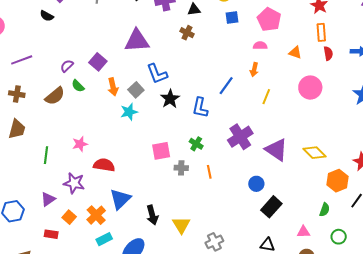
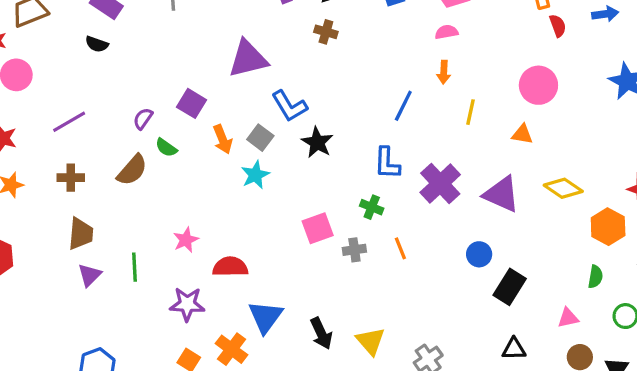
orange triangle: (295, 52) -> (522, 134), moved
blue L-shape: (200, 108) -> (387, 163), moved
purple triangle: (48, 199) -> (90, 275), moved

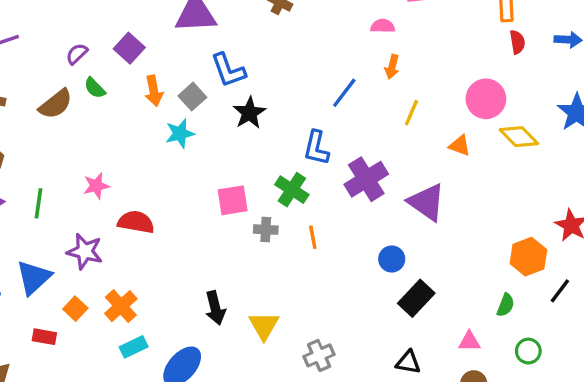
pink semicircle: (447, 32) -> (383, 26), moved
yellow diamond: (563, 188) -> (519, 137), moved
green cross: (372, 207) -> (292, 190), size x1.4
blue triangle: (265, 317) -> (34, 277), moved

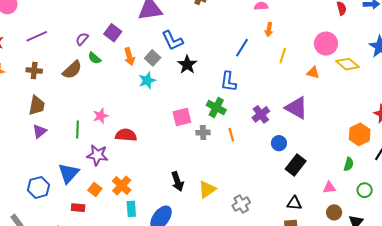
purple cross: (366, 179) -> (261, 114), moved, size x0.7
green line: (38, 203) -> (77, 130), moved
yellow triangle: (264, 326) -> (207, 189), turned 30
cyan rectangle: (134, 347) -> (131, 209), turned -63

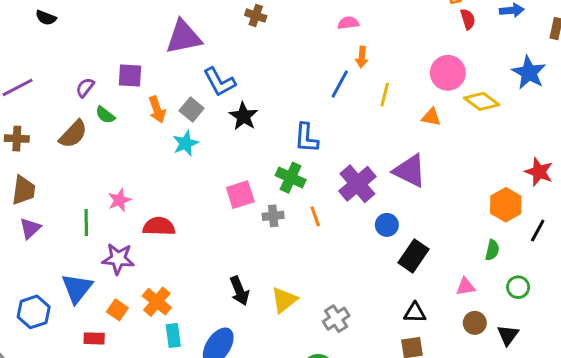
purple square: (113, 33) -> (130, 76), turned -30
blue line: (242, 48) -> (340, 84), moved
purple cross: (261, 114) -> (357, 184), size x1.4

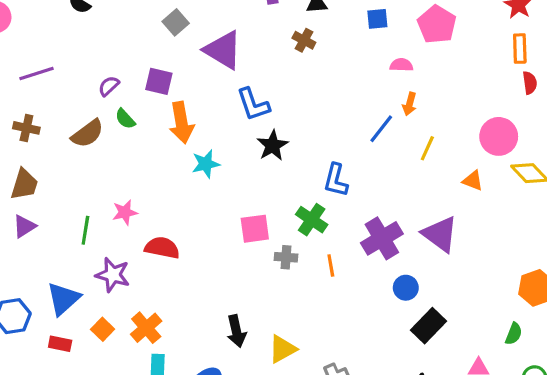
purple triangle: (184, 37) -> (223, 50), turned 33
orange arrow: (157, 110) -> (181, 123), size x1.4
gray square: (192, 110) -> (176, 22), moved
red rectangle: (94, 338) -> (60, 344), moved

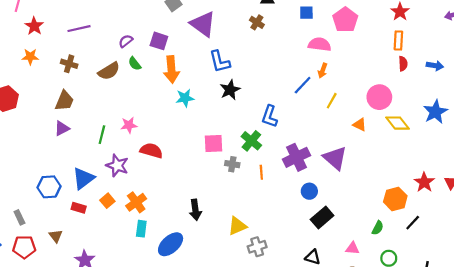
pink semicircle: (401, 65) -> (320, 44), size x1.5
yellow triangle: (282, 349) -> (237, 226), moved

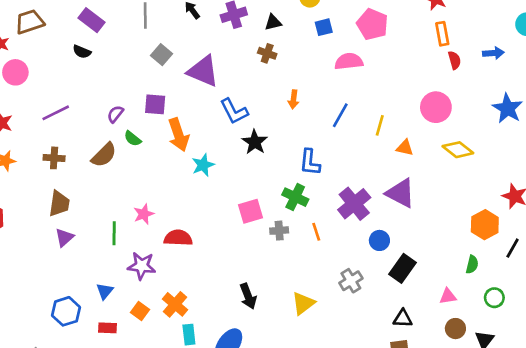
orange arrow: (323, 71) -> (294, 99), moved
yellow diamond: (397, 123) -> (458, 150), moved
orange triangle: (360, 125) -> (405, 148), moved
blue triangle: (83, 178) -> (105, 291), size x0.6
gray cross: (257, 247) -> (351, 281), moved

